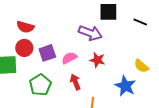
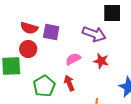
purple square: (47, 53) -> (51, 32), moved, turned 30
red arrow: (75, 82) -> (69, 83), moved

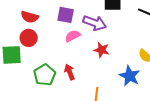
purple square: (51, 32) -> (66, 15), moved
pink semicircle: (73, 59) -> (73, 36), moved

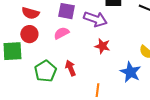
pink semicircle: (73, 36) -> (61, 33), moved

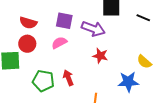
green pentagon: (45, 71) -> (43, 81), turned -30
blue star: (130, 72) -> (128, 82), turned -30

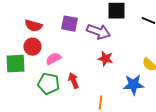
pink semicircle: (59, 43) -> (53, 59), moved

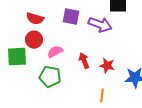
red star: (105, 59) -> (107, 66), moved
red arrow: (73, 81) -> (84, 61), moved

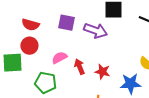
pink semicircle: (55, 52) -> (59, 58), moved

